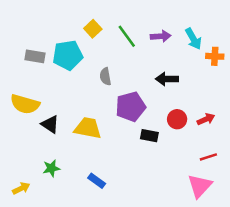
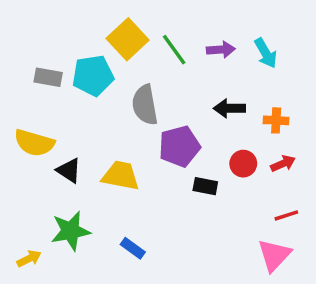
yellow square: (93, 29) -> (128, 39), size x1.6
orange cross: (215, 56) -> (276, 120), moved
gray semicircle: (105, 76) -> (145, 105), size x1.6
green star: (51, 168) -> (71, 231), size x1.6

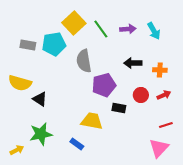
yellow trapezoid: (121, 176) -> (92, 121), moved

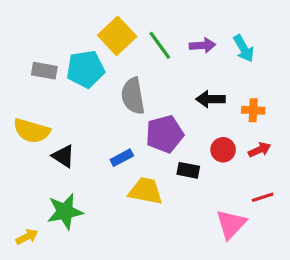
blue rectangle: (77, 144) -> (122, 158), moved, turned -64
pink triangle: (159, 148) -> (231, 224), moved

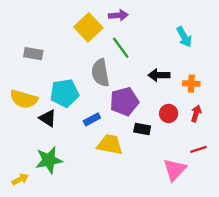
green line: (160, 45) -> (121, 48), moved
purple arrow: (203, 45) -> (118, 15), moved
cyan pentagon: (85, 69) -> (64, 93), moved
red arrow: (259, 150) -> (196, 113), turned -49

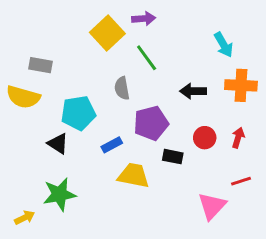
gray semicircle: (100, 73) -> (122, 88), size x0.7
orange cross: (191, 84) -> (241, 85), moved, size x1.5
yellow semicircle: (24, 99) -> (23, 97), moved

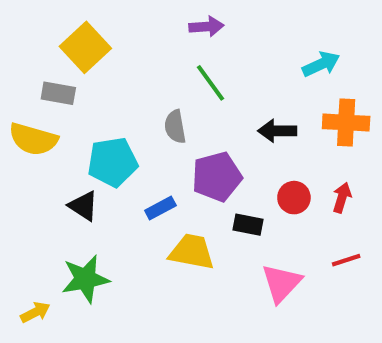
yellow square: (107, 33) -> (85, 47), moved
cyan arrow: (224, 45) -> (321, 64), turned -85
pink triangle: (212, 206) -> (281, 283), moved

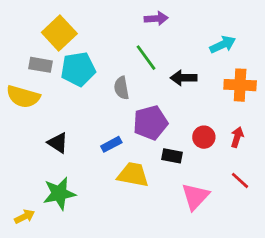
purple arrow: (206, 27) -> (156, 19), moved
black arrow: (277, 131) -> (184, 78), moved
cyan pentagon: (112, 162) -> (78, 69), moved
red line: (346, 260) -> (240, 180), turned 60

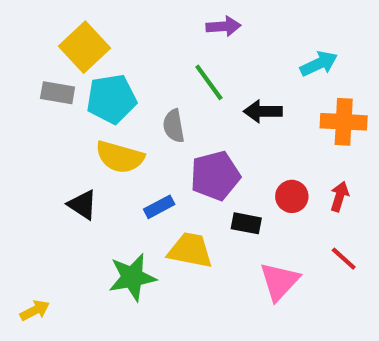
yellow semicircle: (23, 97) -> (120, 157), moved
green star: (59, 193) -> (132, 277), moved

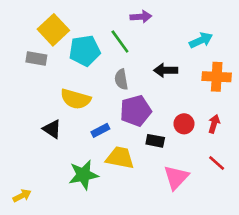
green line: (209, 82) -> (120, 42), moved
cyan pentagon: (111, 99) -> (85, 51), moved
gray semicircle: (174, 126) -> (121, 79), moved

